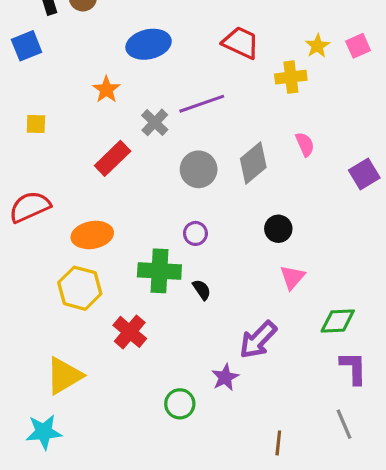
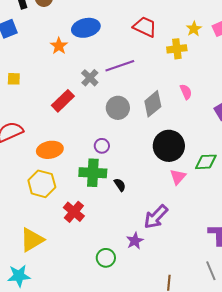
orange star: (106, 90) -> (59, 46), moved
black circle: (278, 229) -> (169, 146), size x1.8
purple circle: (195, 233) -> (102, 146), moved
green diamond: (338, 321) -> (206, 162), moved

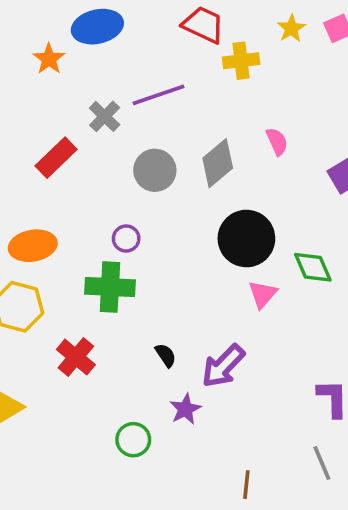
yellow cross: (177, 49) -> (241, 61), moved
green diamond: (206, 162) -> (313, 267), turned 70
black semicircle: (120, 185) -> (166, 355), moved

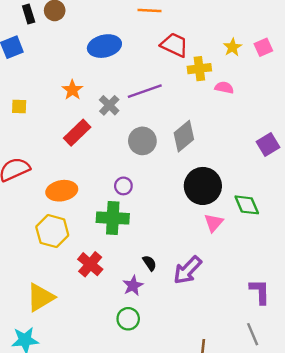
orange star: (49, 59) -> (72, 90), moved
pink semicircle: (277, 142) -> (224, 88), moved, turned -54
purple star: (185, 409) -> (133, 286), moved

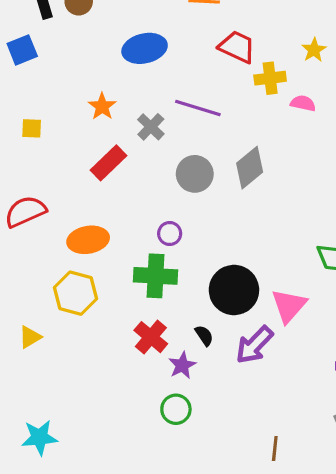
purple line: (145, 91) -> (198, 108), turned 36
black circle: (203, 186) -> (234, 290), moved
pink triangle: (214, 223) -> (289, 306), moved, size x1.4
red cross: (90, 264) -> (151, 337), moved
yellow triangle: (40, 297) -> (30, 337), moved, size x0.6

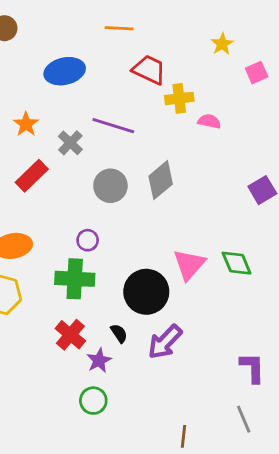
yellow star: (314, 50) -> (222, 44), moved
pink triangle: (289, 306) -> (189, 265), moved

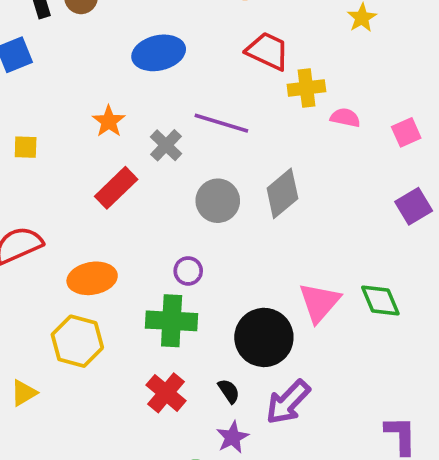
pink square: (257, 73) -> (406, 132), moved
purple star: (99, 361) -> (233, 437), moved

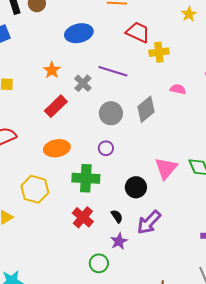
pink semicircle: (345, 118) -> (178, 89), moved
purple circle: (188, 271) -> (106, 148), moved
orange ellipse: (92, 278) -> (57, 148), moved
black circle: (264, 337) -> (136, 187), size x0.7

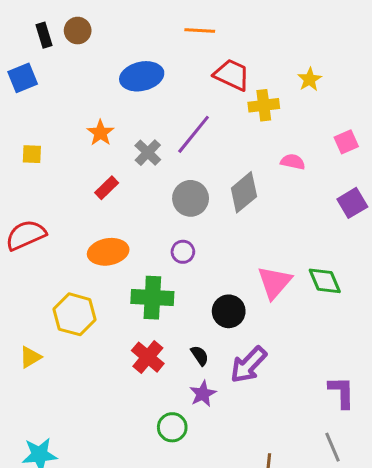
yellow star: (189, 14) -> (310, 79), moved
purple line: (113, 71) -> (194, 134), turned -68
red rectangle: (56, 106) -> (107, 188), size x0.7

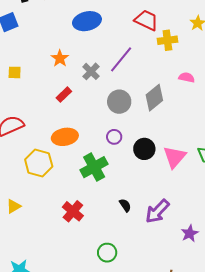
green cross: (152, 298) -> (94, 167), turned -32
black circle: (229, 311) -> (144, 149), moved
yellow hexagon: (75, 314) -> (39, 163), moved
red cross: (148, 357) -> (73, 211), moved
purple star: (203, 394) -> (190, 233), moved

